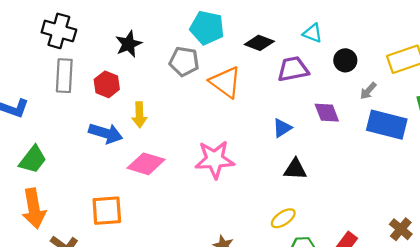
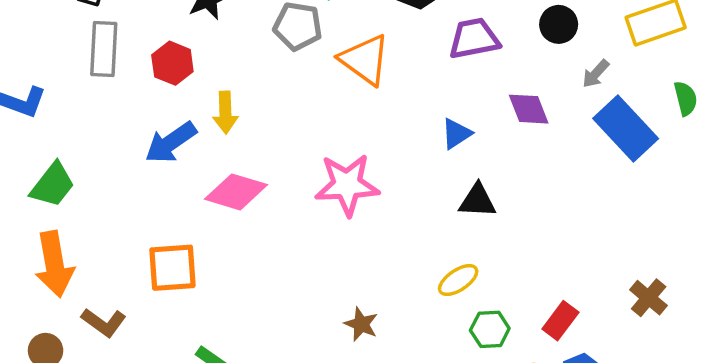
blue rectangle: (387, 125) -> (626, 128), turned 33
blue arrow: (106, 133) -> (171, 143), turned 128

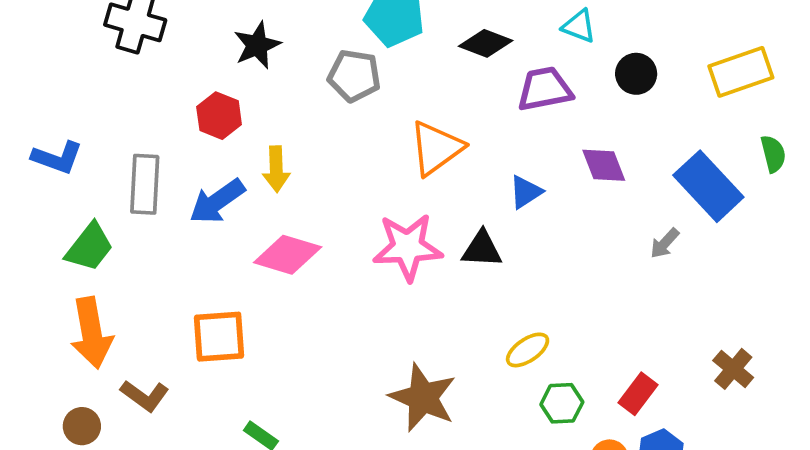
gray rectangle: (104, 49) -> (145, 184), moved
orange triangle: (365, 60) -> (436, 148), moved, turned 48
gray arrow: (596, 74) -> (665, 243), moved
black triangle: (478, 201) -> (482, 249), moved
brown star: (361, 324) -> (423, 398), size x1.8

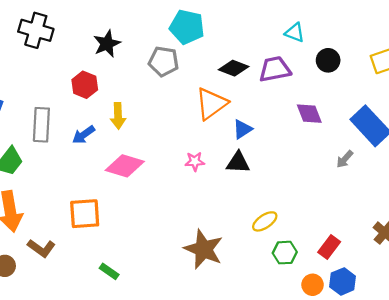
black diamond: (486, 43) -> (234, 68), moved
blue triangle: (526, 192) -> (243, 129), moved
blue arrow: (217, 201) -> (84, 135), size x0.7
pink star: (408, 247) -> (195, 161), size x0.5

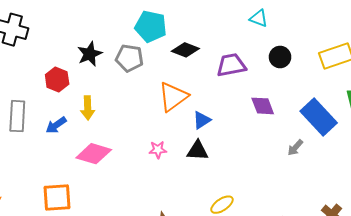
cyan triangle: (295, 33) -> (259, 18), moved
black star: (107, 44) -> (90, 54), moved
black diamond: (234, 68) -> (185, 50), moved

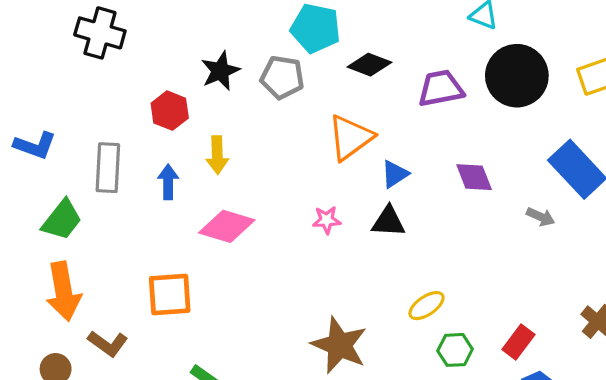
black circle: (280, 57) -> (517, 76), size x1.8
purple diamond: (263, 106) -> (474, 177), moved
blue arrow: (56, 125) -> (168, 182), turned 125
gray arrow: (295, 148) -> (541, 217), turned -108

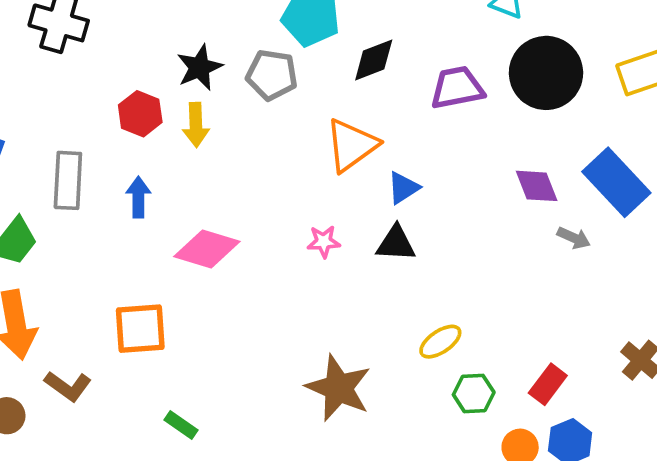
black diamond: (369, 65) -> (374, 60), turned -42
yellow arrow: (217, 155) -> (196, 125), moved
purple diamond: (474, 177) -> (537, 186), moved

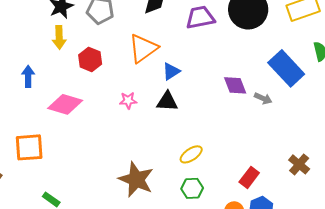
red hexagon: (140, 114) -> (90, 59), moved
purple diamond: (537, 186) -> (235, 85), moved
green hexagon: (474, 393) -> (192, 188), moved

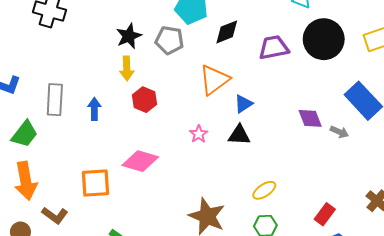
red hexagon: (90, 59) -> (144, 100), moved
pink star: (128, 100) -> (199, 134), turned -30
pink diamond: (65, 104) -> (140, 161), moved

